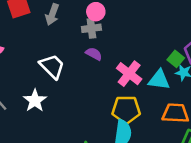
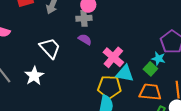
green square: (176, 59) -> (150, 69), moved
cyan triangle: (159, 80) -> (125, 73), moved

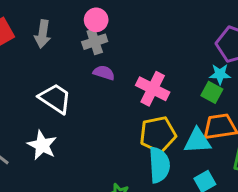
cyan triangle: (125, 73) -> (197, 141), moved

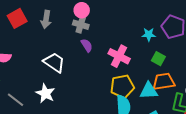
gray cross: (95, 42) -> (81, 25), turned 35
purple semicircle: (104, 73) -> (87, 45), turned 40
cyan star: (220, 74) -> (149, 34), moved

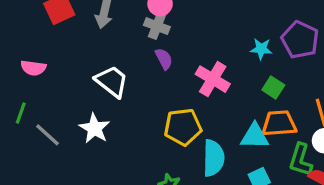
yellow pentagon: (122, 86) -> (183, 127), moved

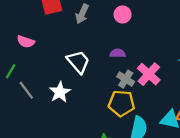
gray cross: (157, 26) -> (126, 79), moved
purple semicircle: (164, 59) -> (118, 53), turned -72

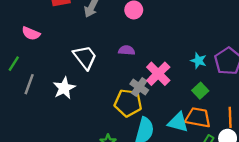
gray cross: (126, 79) -> (139, 87), moved
gray line: (26, 90) -> (29, 84), turned 54

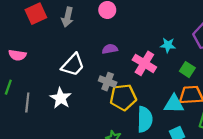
white trapezoid: (85, 57) -> (73, 65), turned 95
cyan star: (198, 61) -> (168, 45), moved
gray cross: (139, 87) -> (108, 82), moved

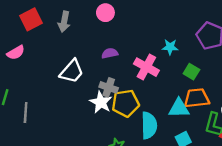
pink semicircle: (17, 55) -> (16, 53), moved, turned -36
white star: (61, 98) -> (101, 102), moved

